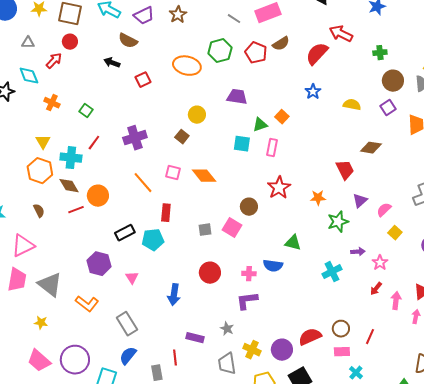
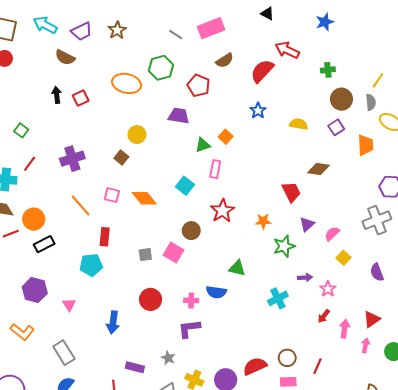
red pentagon: (256, 53) -> (199, 86), moved
black arrow: (112, 63) -> (57, 95), moved, turned 63
cyan square: (242, 144) -> (185, 186), moved, turned 30
black rectangle: (125, 233) -> (44, 244), moved

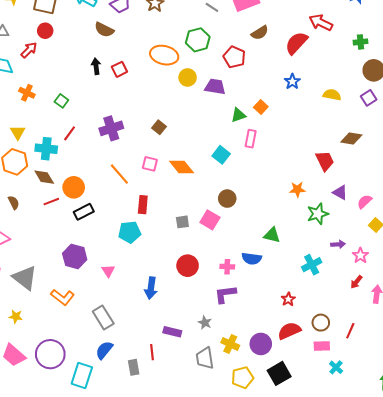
yellow circle: (137, 135) -> (188, 77), moved
red star: (223, 211) -> (288, 299), moved, size x0.6
purple triangle: (307, 224) -> (340, 192), turned -49

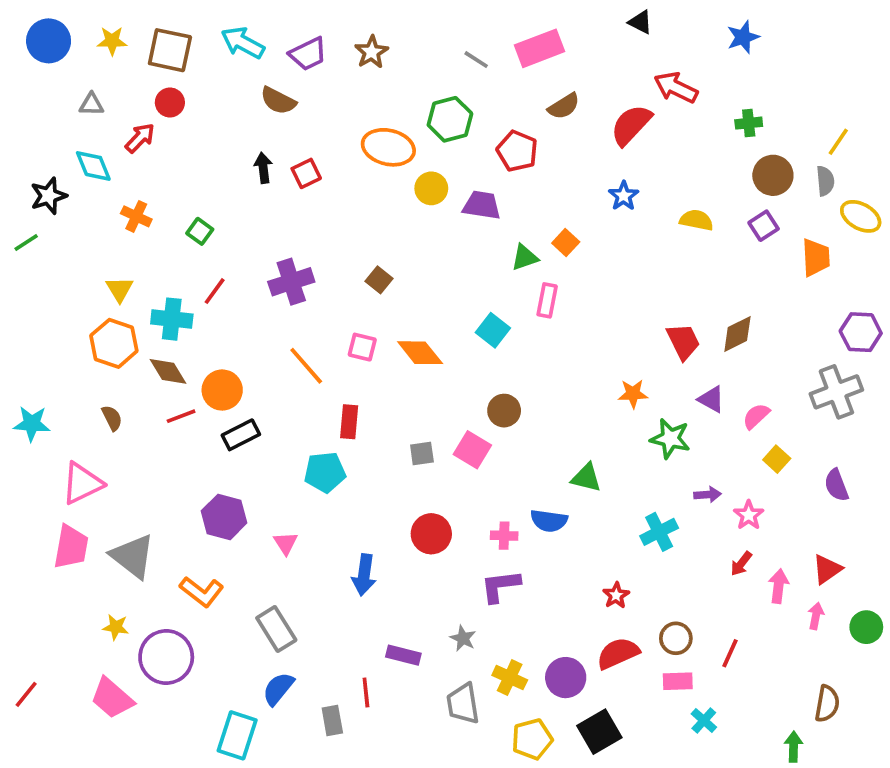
brown diamond: (351, 139) -> (737, 334), moved, turned -35
green star: (318, 214) -> (670, 439), turned 30
purple circle: (50, 354) -> (166, 657), moved

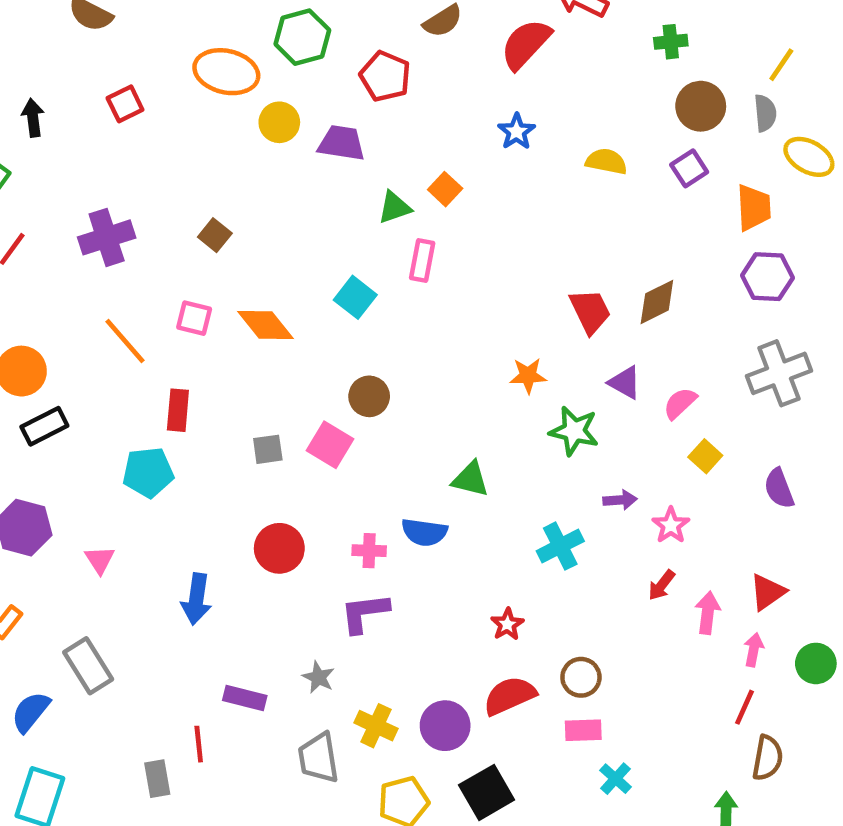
black arrow: (263, 168) -> (33, 118), moved
purple hexagon: (861, 332) -> (767, 277), moved
red line: (730, 653) -> (744, 707), moved
blue semicircle: (278, 689) -> (31, 712), moved

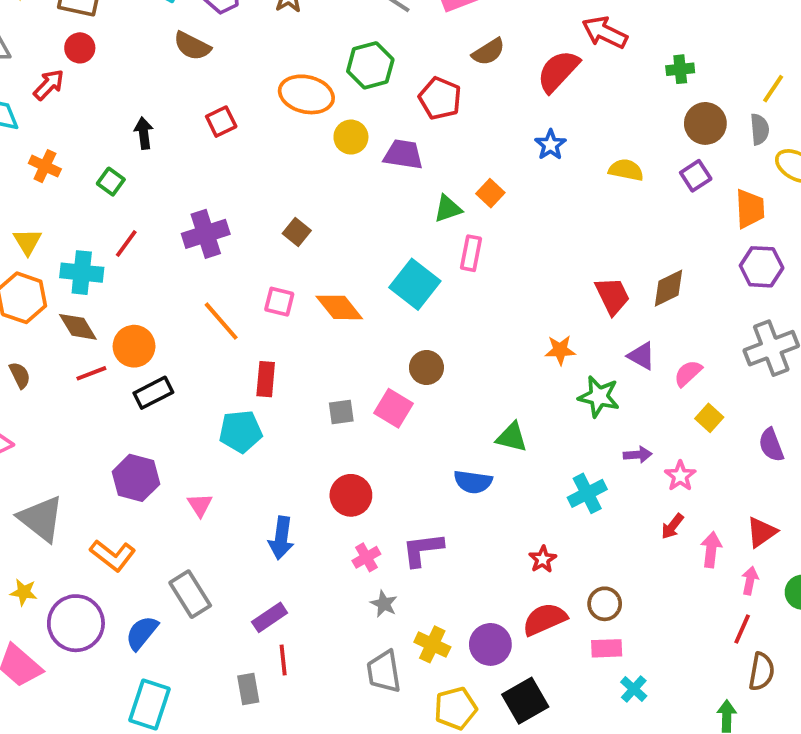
cyan square: (355, 297) -> (415, 284), size x1.4
pink cross: (369, 551) -> (366, 557), moved, turned -32
purple rectangle: (245, 698) -> (270, 617), moved, turned -48

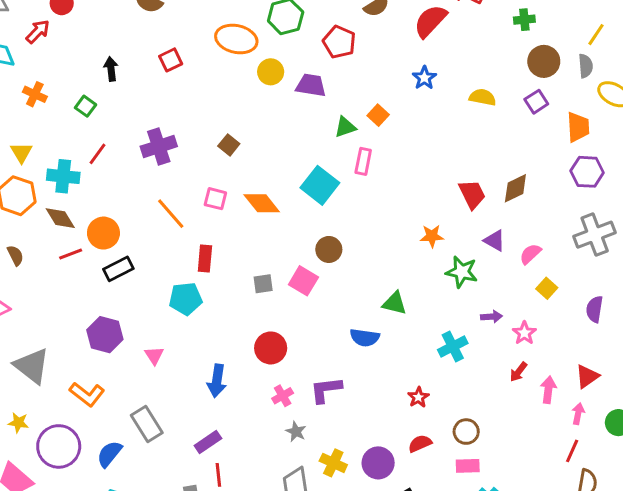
purple semicircle: (771, 445) -> (595, 309), turned 30
red semicircle: (545, 619) -> (420, 443), size x0.7

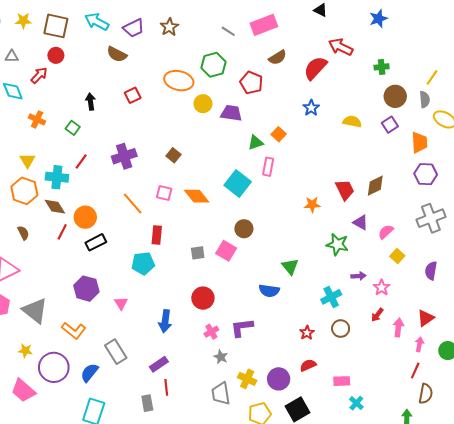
orange star: (432, 236) -> (312, 205), moved
red line: (71, 254) -> (62, 232), turned -42
green triangle: (395, 303) -> (290, 267), turned 36
brown circle: (466, 432) -> (341, 329), moved

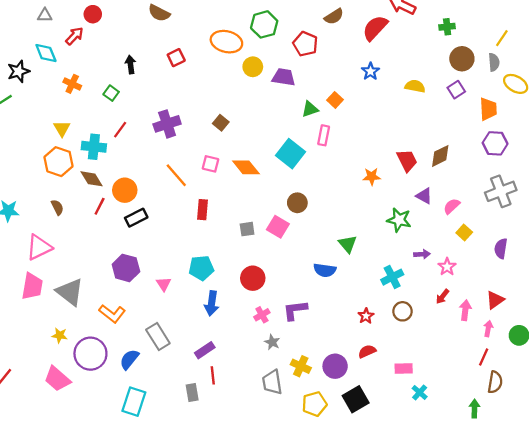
cyan pentagon: (143, 263) -> (201, 268), moved

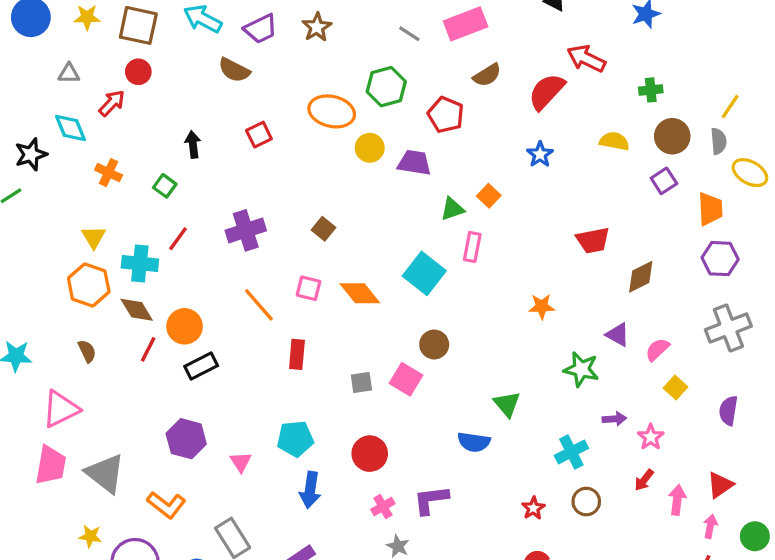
yellow semicircle: (415, 86) -> (614, 141), moved
red trapezoid: (407, 160) -> (593, 240), moved, turned 105

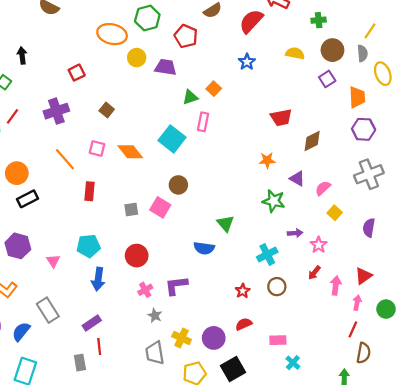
red square: (259, 135) -> (77, 73), moved
yellow ellipse: (750, 173) -> (383, 74), turned 40
orange star: (542, 306) -> (267, 160), moved

